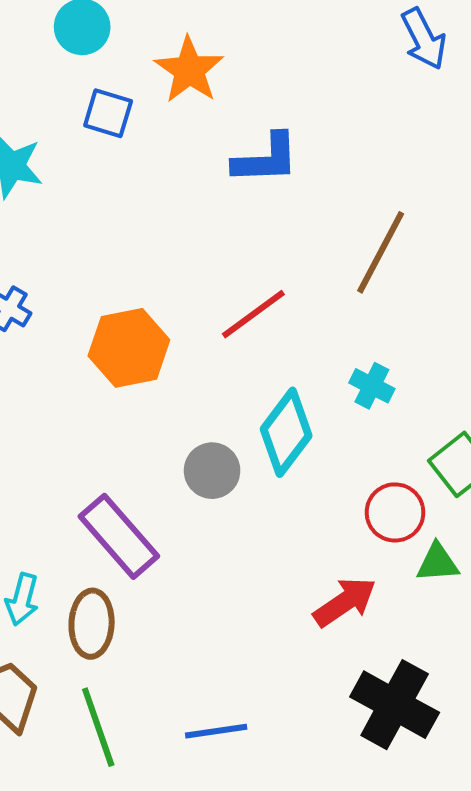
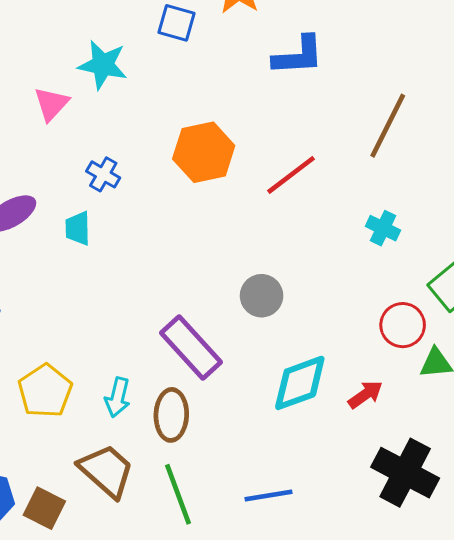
orange hexagon: (129, 348) -> (204, 152), moved
cyan diamond: (286, 432) -> (300, 383), moved, turned 34
red arrow: (345, 602) -> (365, 395), size x0.7

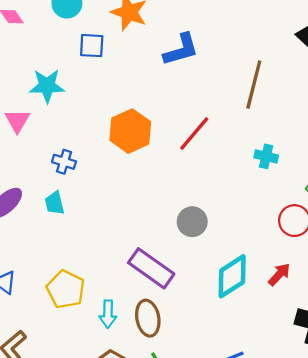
yellow pentagon: (45, 391) -> (66, 289), moved

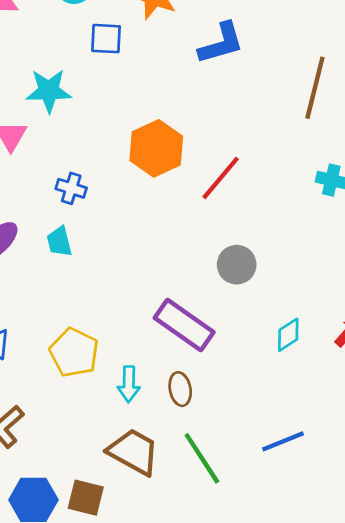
red line: (194, 134) -> (221, 178), moved
cyan diamond: (232, 276) -> (288, 335), size x0.6
brown ellipse: (148, 318) -> (180, 389), size x0.7

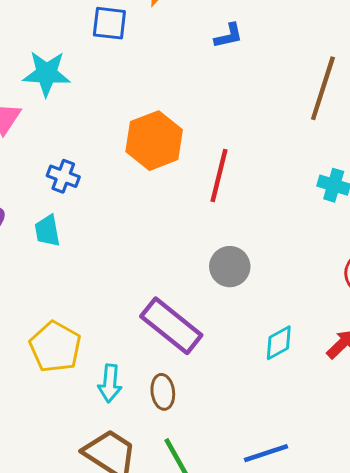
blue L-shape: (221, 43) -> (229, 36), size x0.6
red line: (221, 178) -> (219, 175), turned -30

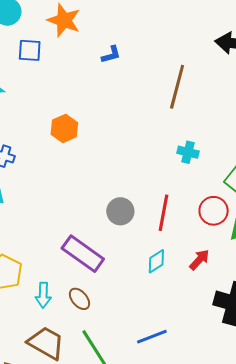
orange hexagon: (154, 141) -> (64, 128), size x0.7
red line: (219, 175) -> (164, 213), moved
brown ellipse: (163, 392) -> (80, 299), turned -30

